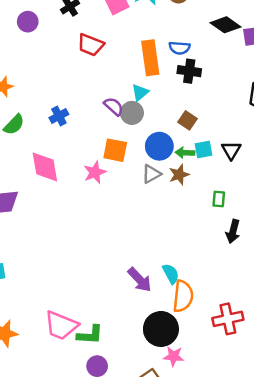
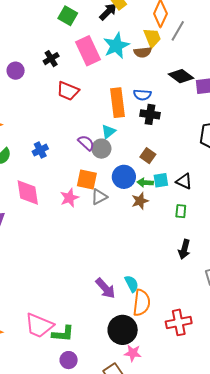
black triangle: (231, 150) -> (184, 181), turned -36
gray triangle: (151, 174) -> (99, 197), moved
green rectangle: (219, 199) -> (181, 211), moved

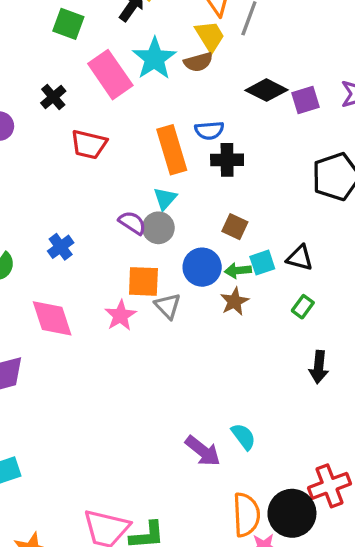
gray triangle: (99, 197) -> (168, 306), turned -36
green rectangle: (181, 211) -> (303, 307), turned 40
orange semicircle: (141, 303) -> (246, 515), moved
black circle: (123, 330) -> (292, 513), moved

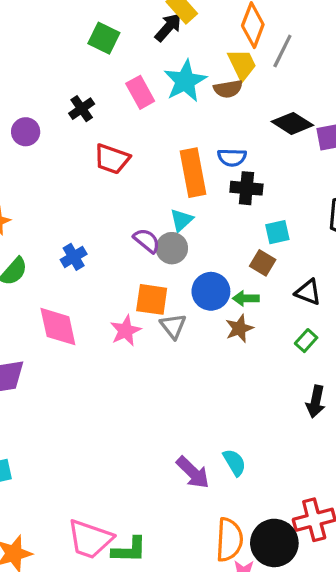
pink rectangle: (110, 75) -> (140, 92), size x0.7
brown square: (235, 227) -> (263, 263), moved
cyan square: (262, 263) -> (277, 232), moved

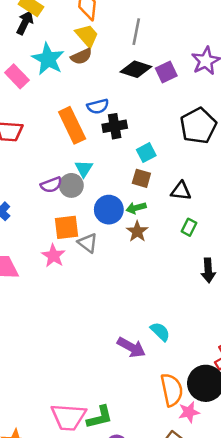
gray line: (282, 51) -> (136, 32), moved
cyan triangle: (181, 220) -> (84, 169), moved
purple semicircle: (147, 241) -> (51, 185), turned 135

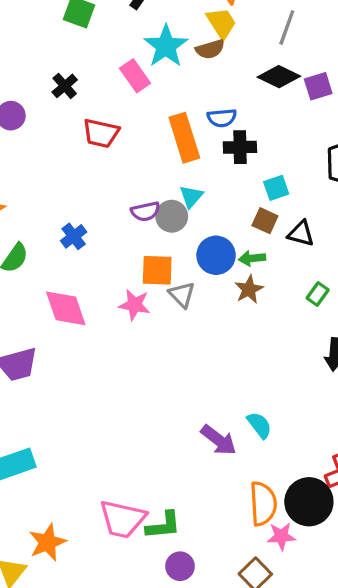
pink rectangle: (17, 76) -> (135, 76), moved
black triangle: (181, 191) -> (301, 234), moved
pink star: (53, 256) -> (134, 305), turned -30

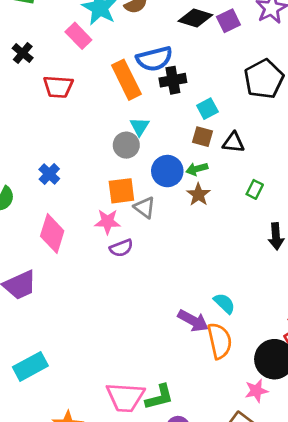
blue semicircle: (222, 118) -> (154, 59), size x1.5
purple semicircle: (145, 211) -> (121, 248), moved
pink diamond: (66, 308) -> (52, 233), turned 45
orange semicircle: (263, 504) -> (220, 341), moved

